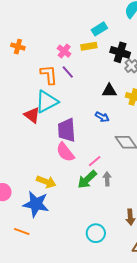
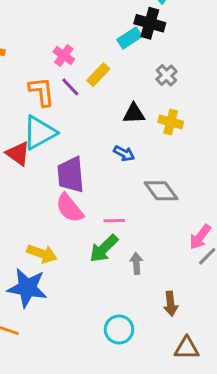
cyan rectangle: (99, 29) -> (129, 38), moved
yellow rectangle: (89, 46) -> (98, 75), moved, turned -35
black cross: (120, 52) -> (150, 23), moved
pink line: (95, 161) -> (114, 221), turned 40
gray arrow: (107, 179) -> (136, 263), moved

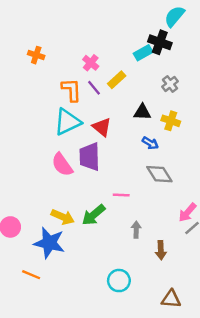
blue arrow: (124, 153) -> (150, 143), moved
red triangle: (18, 154) -> (102, 127), moved
pink semicircle: (70, 208) -> (62, 165), moved
green arrow: (104, 249) -> (94, 215), moved
brown arrow: (171, 304) -> (161, 250), moved

